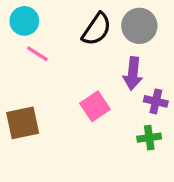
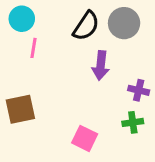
pink line: (37, 54) -> (33, 48), turned 66
purple arrow: (133, 73) -> (101, 65), moved
pink square: (95, 106) -> (85, 138), moved, turned -30

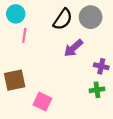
purple arrow: (101, 65) -> (73, 48), turned 42
pink square: (85, 138) -> (42, 102), moved

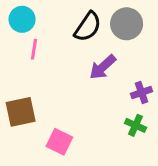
purple cross: (101, 66) -> (142, 92), turned -32
green cross: (97, 90) -> (136, 125), turned 32

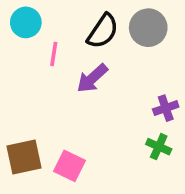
pink line: (34, 49) -> (54, 54), moved
purple arrow: (103, 67) -> (92, 78), moved
brown square: (21, 112) -> (24, 157), moved

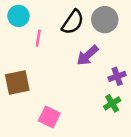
purple arrow: (92, 78) -> (88, 55), moved
green cross: (159, 147) -> (112, 103), turned 35
brown square: (24, 157) -> (17, 82), moved

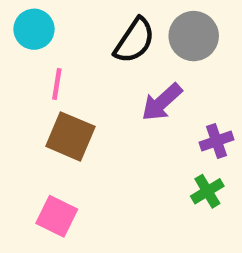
pink line: (38, 38) -> (57, 84), moved
brown square: (17, 82) -> (70, 136), moved, turned 35
pink square: (49, 117) -> (57, 216), moved

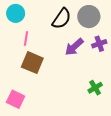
purple cross: (216, 141) -> (99, 44), moved
pink square: (57, 216) -> (16, 99), moved

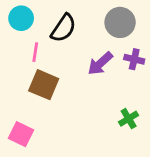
black semicircle: (62, 19) -> (63, 28), moved
purple cross: (99, 44) -> (134, 59), turned 32

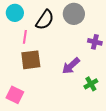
gray circle: (120, 22) -> (74, 14), moved
purple arrow: (100, 63) -> (71, 66), moved
brown square: (44, 85) -> (31, 60), turned -30

